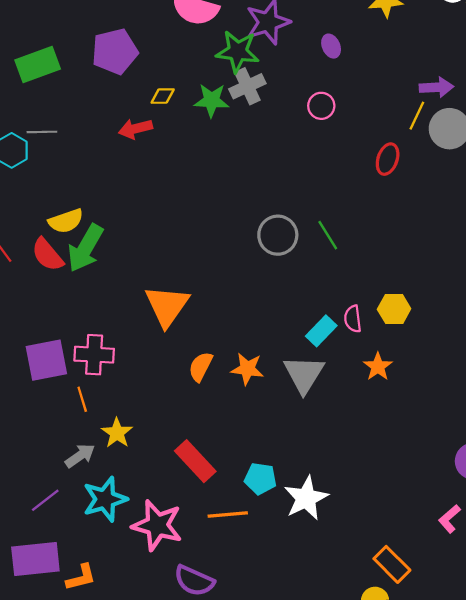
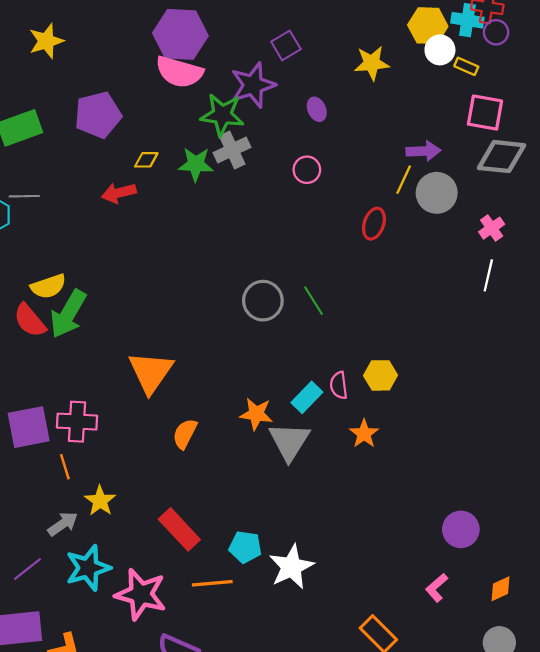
orange star: (247, 369) -> (256, 414), moved

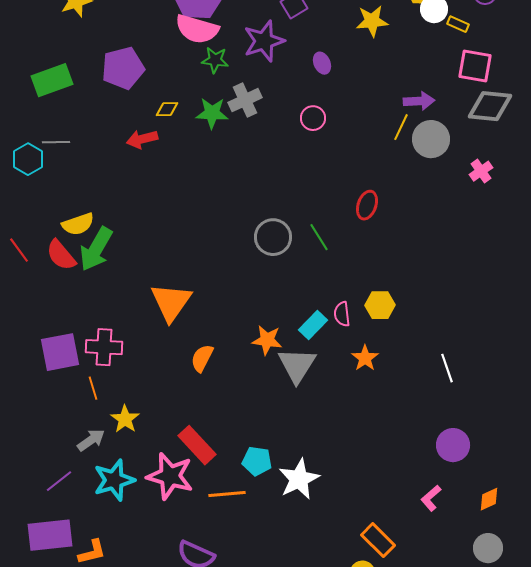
green star: (222, 115) -> (215, 60), moved, size x0.7
red ellipse: (374, 224) -> (367, 205), moved
white line: (488, 275) -> (447, 368), moved, turned -32
pink star: (141, 594) -> (170, 476), moved

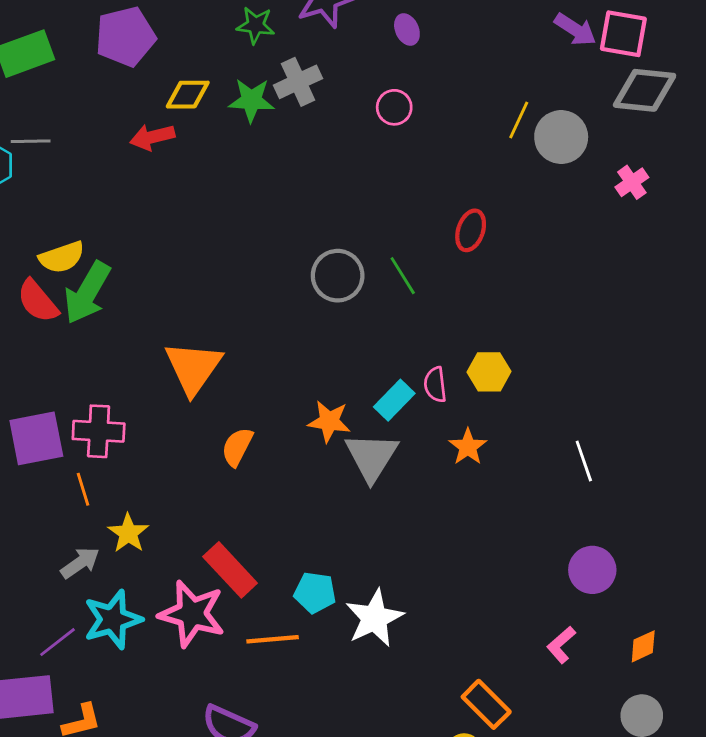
purple arrow: (419, 101) -> (575, 29), moved, turned 36
yellow diamond: (167, 109) -> (188, 95), size x1.4
purple line: (59, 481) -> (58, 642), moved

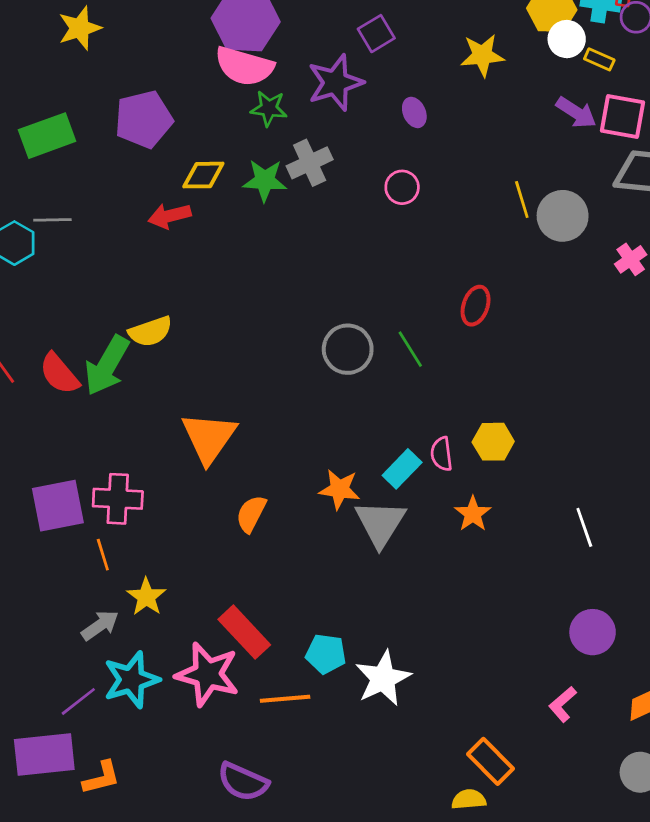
yellow line: (519, 120) -> (522, 200), turned -42
yellow semicircle: (62, 257) -> (150, 331), moved

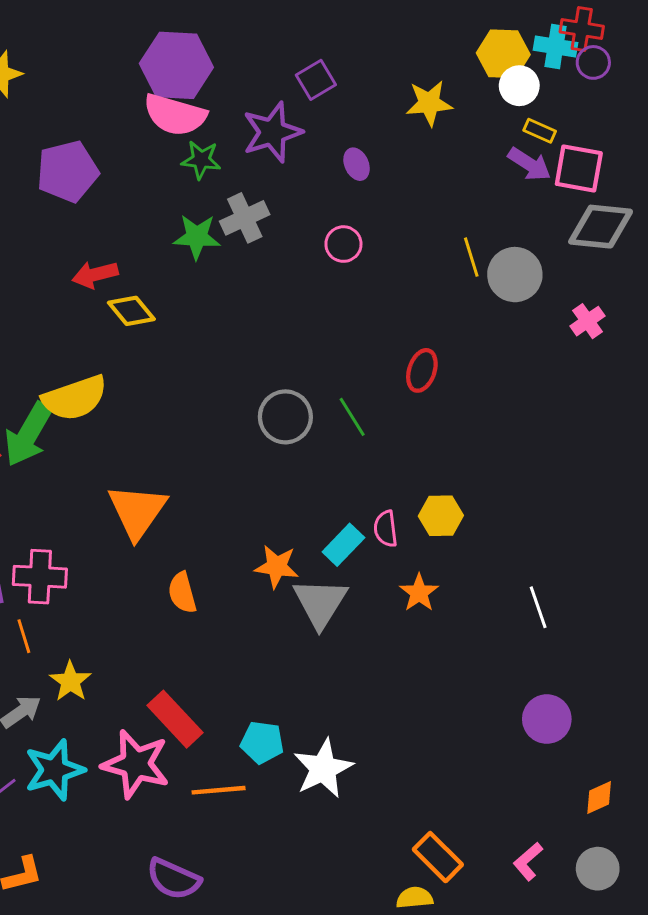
yellow rectangle: (599, 59) -> (540, 131), moved
yellow diamond: (203, 175) -> (131, 311), moved, turned 51
yellow semicircle: (150, 331) -> (75, 398), size x1.4
orange semicircle: (251, 514) -> (182, 593), turned -42
pink L-shape: (563, 704) -> (528, 861), moved

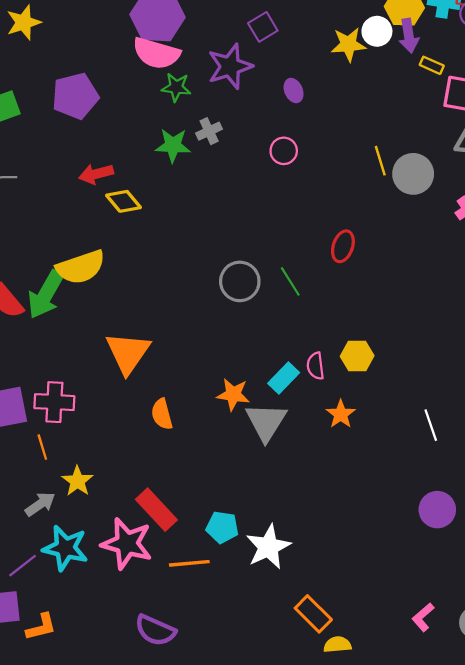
white circle: (519, 86) -> (377, 31), moved
purple arrow: (529, 164) -> (409, 36), moved, turned 48
gray cross: (245, 218) -> (209, 131), size x0.7
cyan star: (54, 770) -> (65, 548), turned 30
orange rectangle: (438, 857) -> (313, 614), moved

